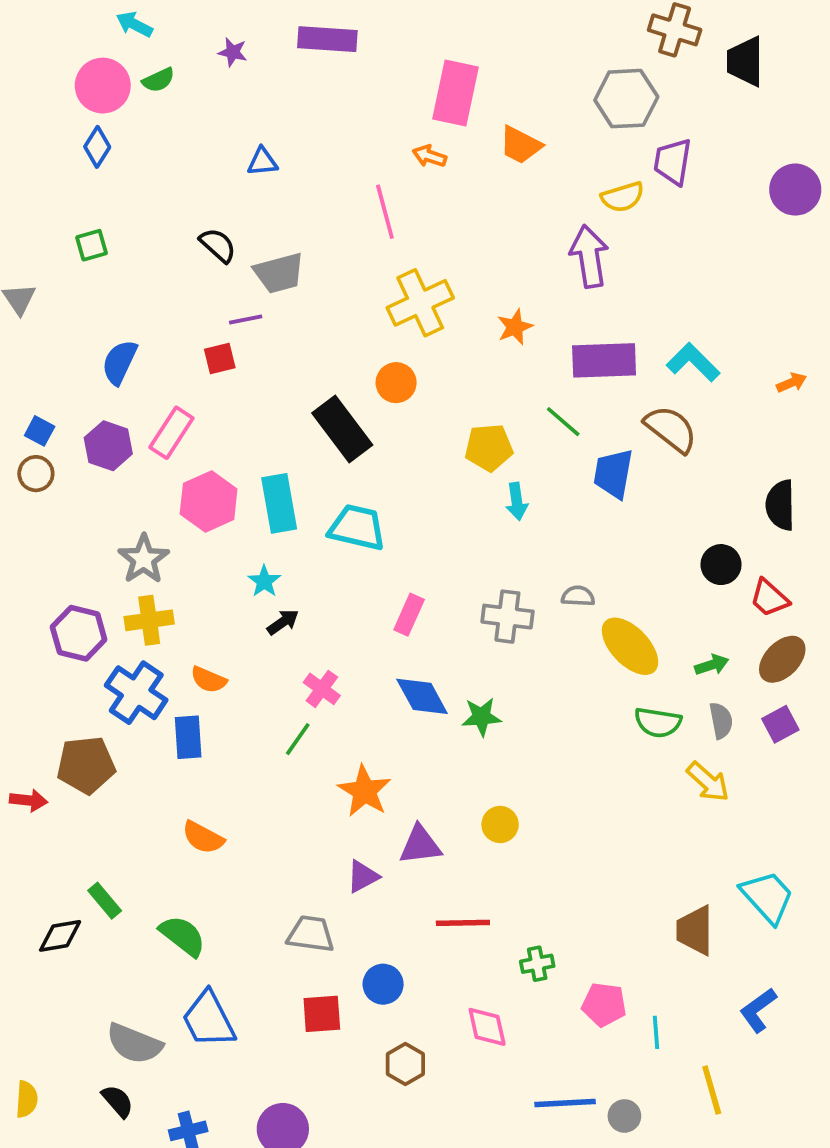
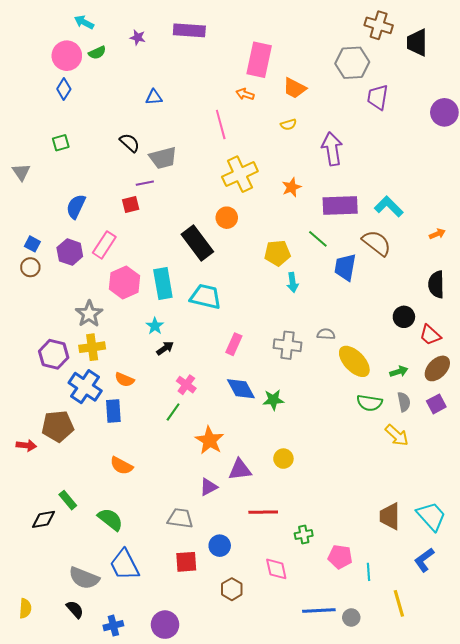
yellow semicircle: (623, 197) -> (289, 125), moved, size x0.7
orange arrow: (792, 383) -> (437, 234), moved
cyan trapezoid: (767, 897) -> (431, 516), moved

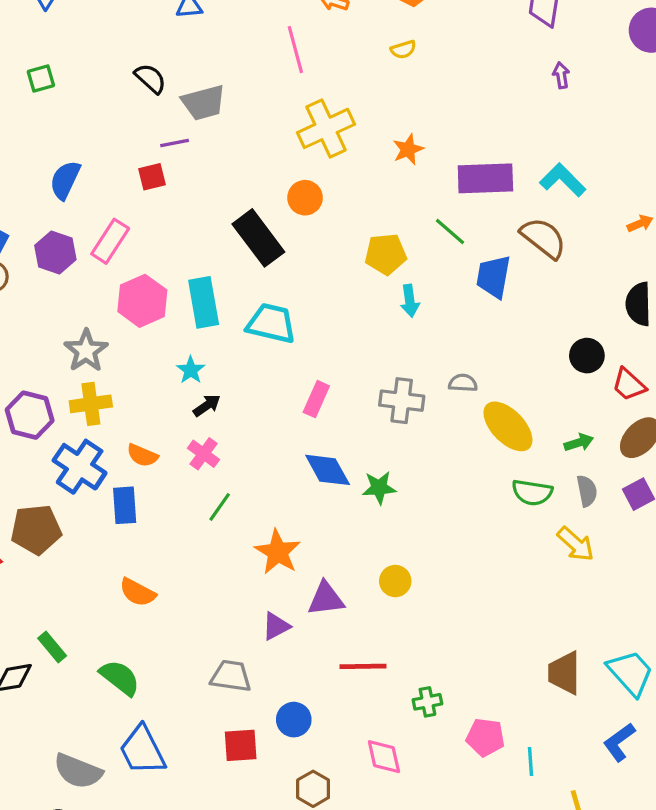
purple arrow: (332, 149) -> (561, 75), moved, size x0.5
pink cross: (186, 385) -> (204, 454), moved

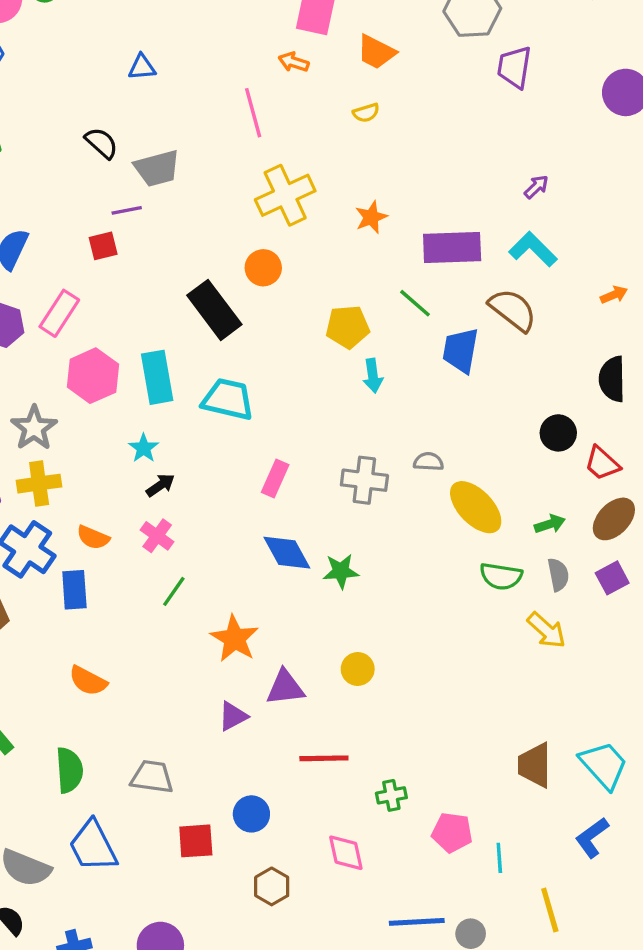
purple arrow: (561, 75) -> (536, 187), moved, turned 55
gray trapezoid: (231, 676) -> (152, 777), moved
green semicircle: (120, 678) -> (69, 770), turned 48

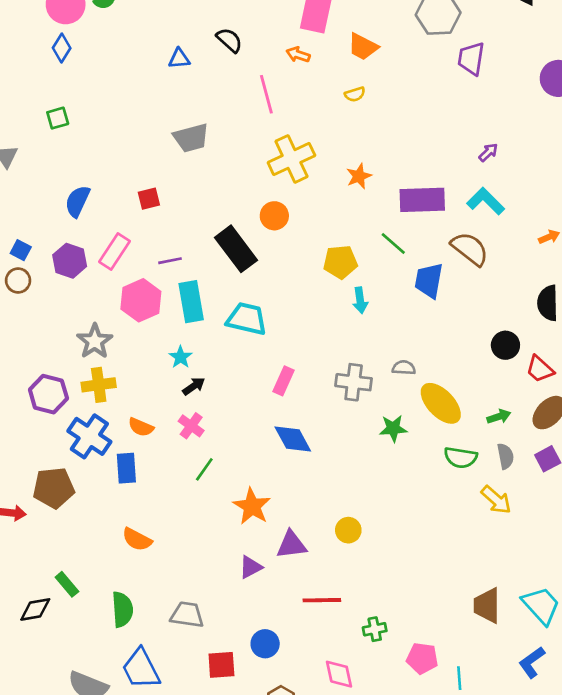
black semicircle: (101, 143) -> (229, 40), moved
purple line: (127, 210) -> (170, 261), moved
green star: (341, 571) -> (393, 428), moved

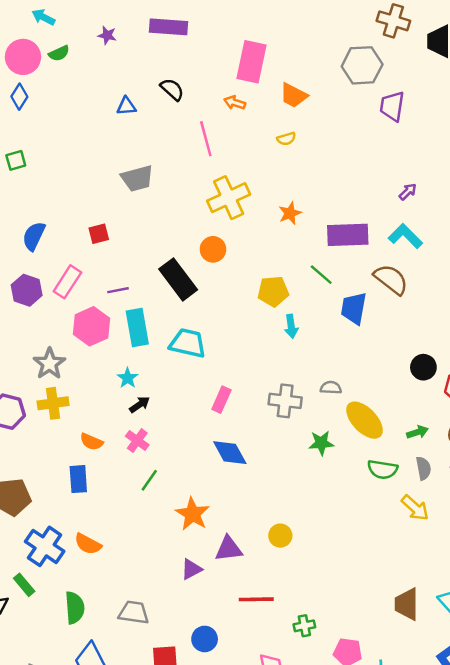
blue cross: (89, 436) -> (45, 546), moved

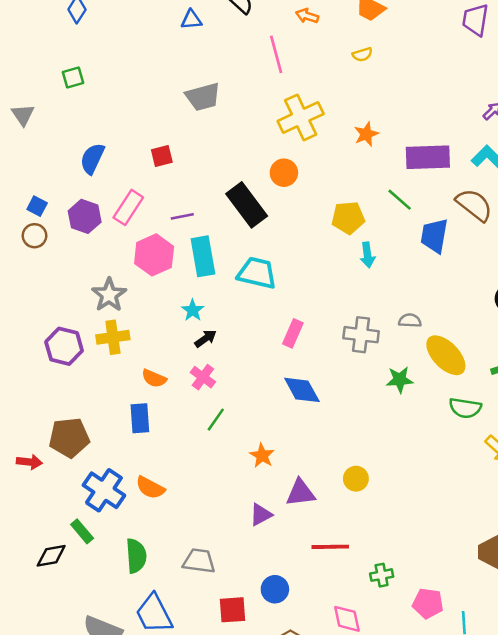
orange star: (193, 514) -> (262, 456), size x0.7

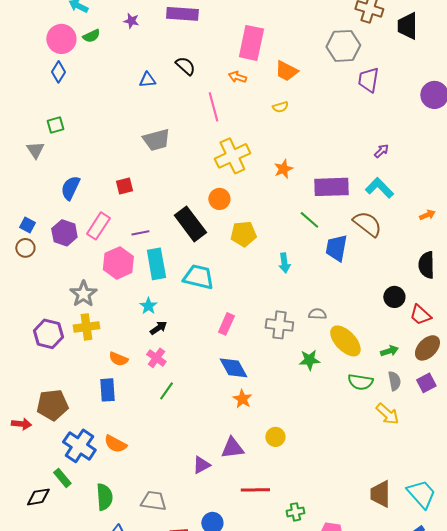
gray triangle: (23, 115) -> (35, 150), moved
yellow pentagon: (348, 218) -> (243, 234), moved
orange star: (262, 456) -> (242, 399), moved

